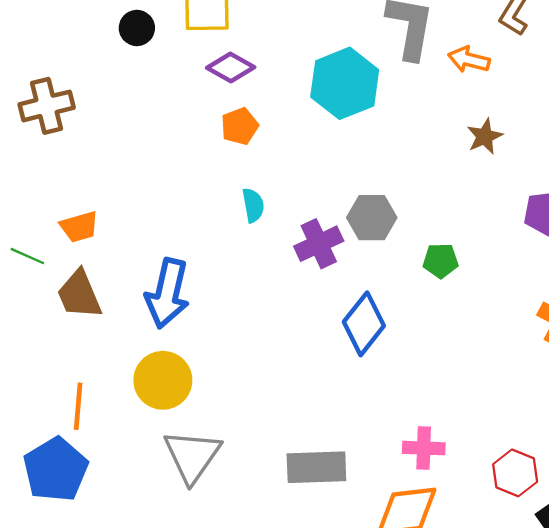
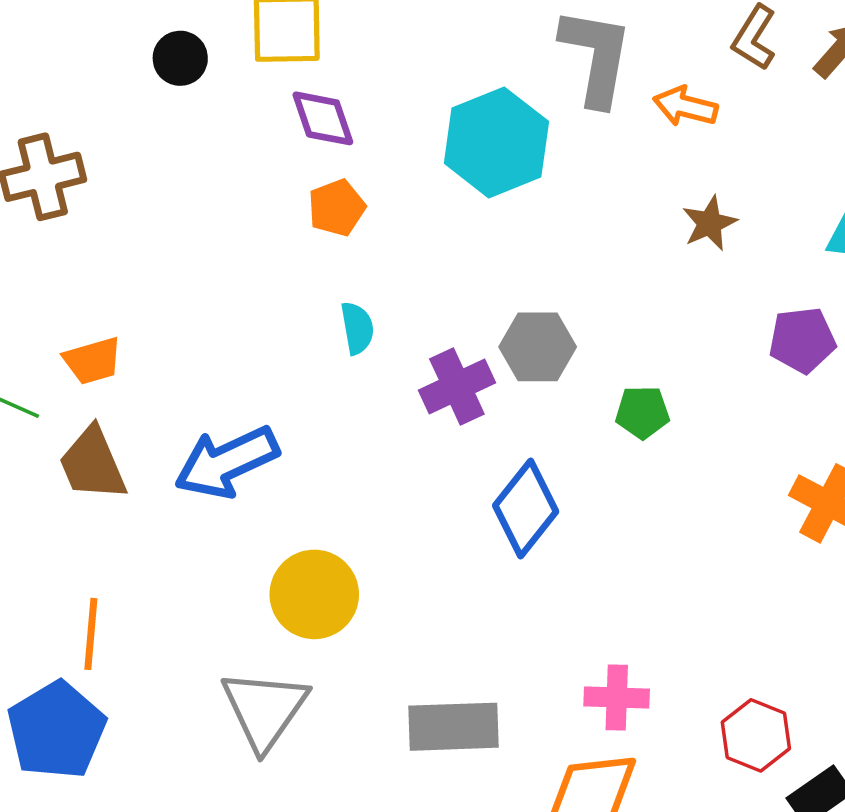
purple diamond: (231, 68) -> (323, 118), turned 42
blue arrow: (167, 293) -> (227, 462), turned 52
yellow circle: (163, 380) -> (314, 594), moved

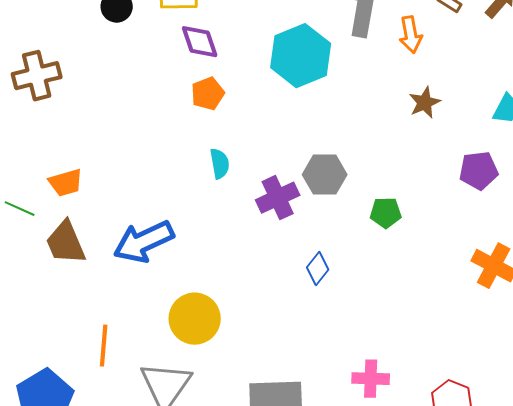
orange arrow: (685, 106) -> (411, 35), turned -114
blue diamond: (526, 508) -> (318, 269), size x0.6
orange line: (91, 634) -> (104, 346), moved

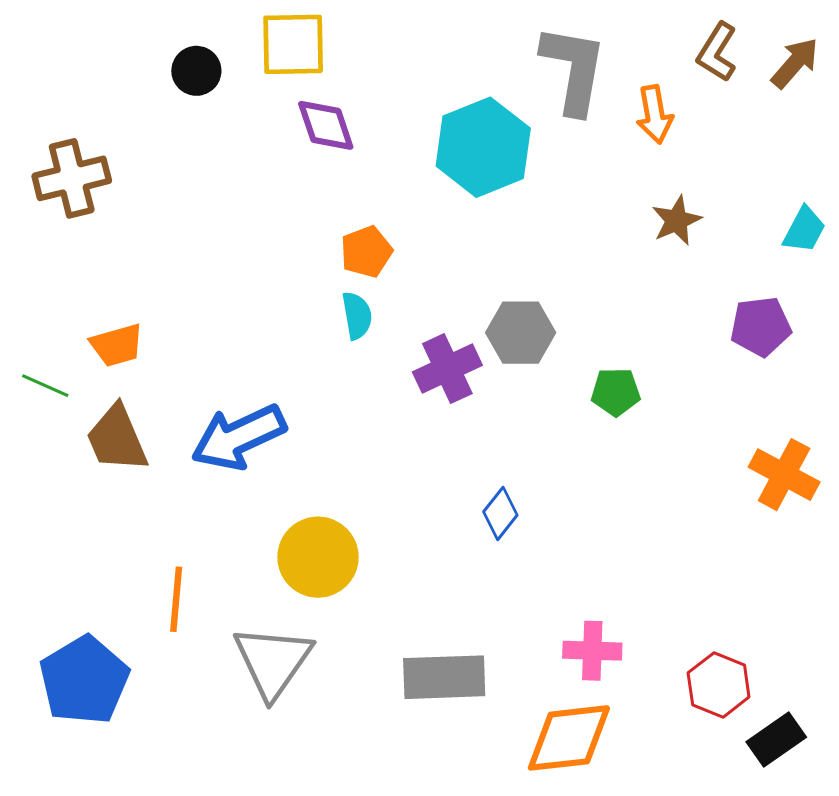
orange pentagon: (208, 94) -> (366, 252), moved
blue diamond: (318, 269) -> (500, 513), moved

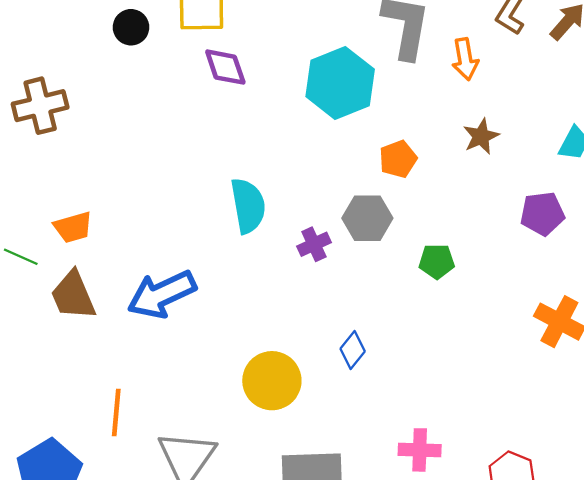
orange pentagon: (366, 252) -> (398, 159), moved
cyan semicircle: (357, 316) -> (248, 206), size x1.6
purple cross: (447, 369) -> (314, 244), size x0.7
yellow circle: (318, 557) -> (272, 381), moved

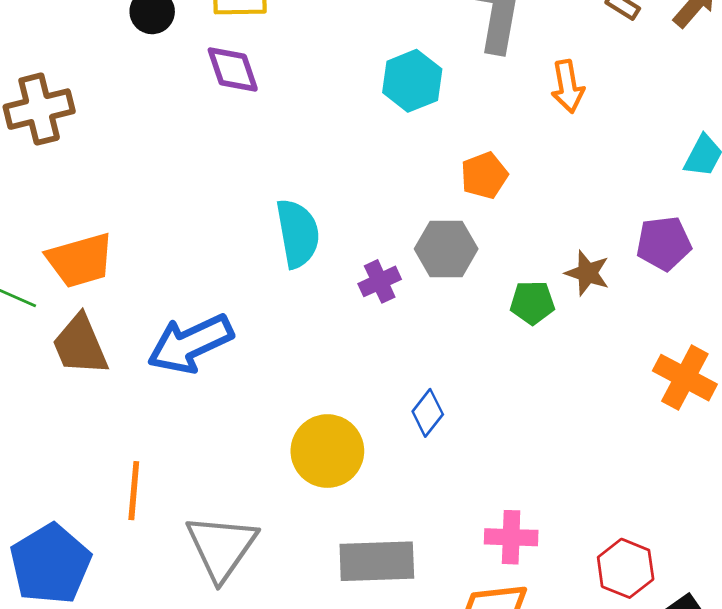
orange arrow: (465, 59) -> (568, 86), moved
purple diamond: (225, 67) -> (233, 69), moved
cyan hexagon: (340, 83) -> (412, 81), size x0.7
brown star: (481, 136) -> (587, 273), moved, turned -30
orange trapezoid: (73, 227) -> (80, 260), size x1.4

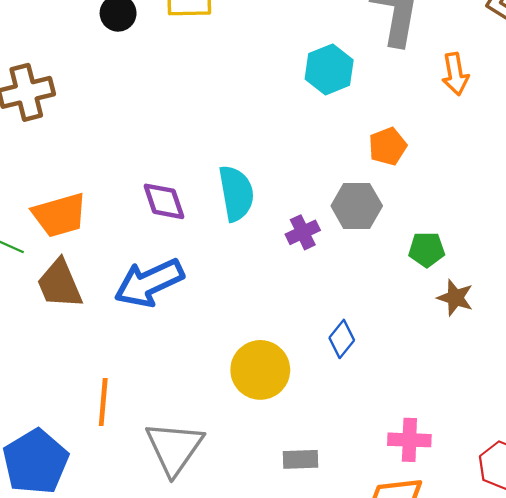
purple diamond: (233, 69) -> (164, 201), moved
brown star: (587, 273) -> (455, 298), moved
gray rectangle: (377, 561) -> (300, 459), size x0.6

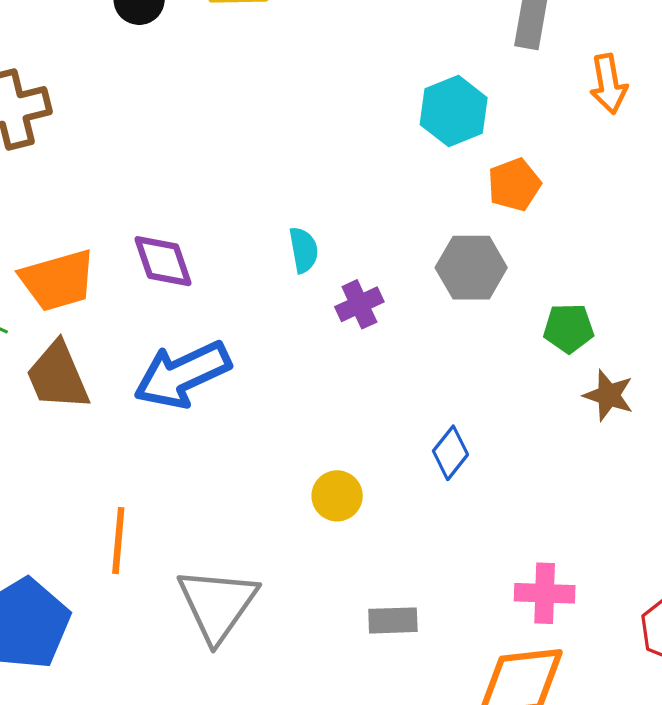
cyan hexagon: (329, 69) -> (454, 111), moved
cyan semicircle: (236, 193) -> (304, 250), size x0.6
purple diamond: (164, 201) -> (163, 261), moved
purple cross: (303, 232) -> (359, 304), moved
yellow circle: (260, 370) -> (337, 496), size x0.6

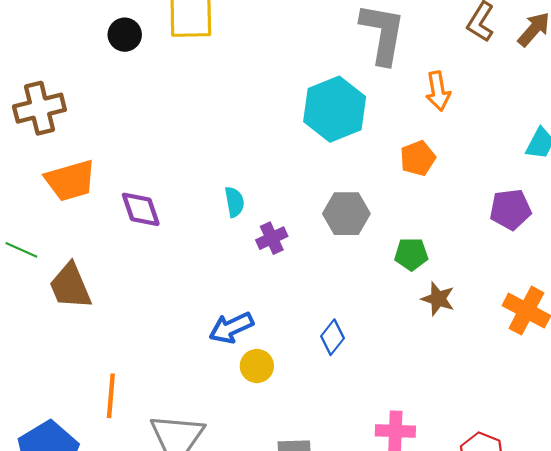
cyan hexagon: (454, 111) -> (335, 109), size x1.4
orange pentagon: (514, 185) -> (418, 158), moved
orange trapezoid: (58, 280) -> (70, 181), moved
blue arrow: (182, 375) -> (231, 328), moved, size x0.7

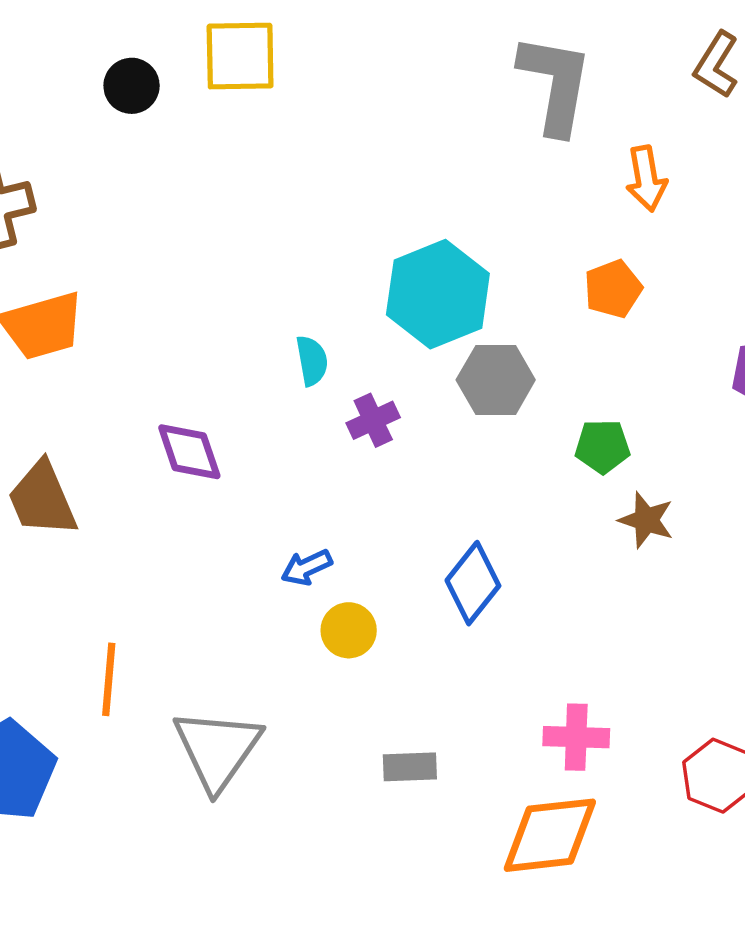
cyan hexagon: (335, 109) -> (438, 294), moved
purple diamond: (141, 209) -> (189, 452), moved
blue arrow: (231, 328) -> (307, 567), size x0.7
blue diamond: (332, 337) -> (473, 583), size x1.4

